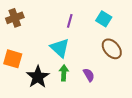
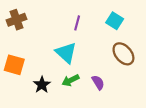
green arrow: (64, 73) -> (71, 80), turned -119
black star: (38, 77) -> (42, 85), size x0.7

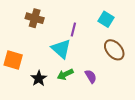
brown cross: (17, 20) -> (35, 18), moved, turned 36
purple line: (77, 23) -> (73, 29), moved

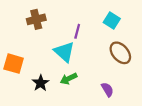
brown cross: (35, 18) -> (36, 19), turned -30
purple semicircle: (91, 76) -> (107, 90), moved

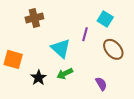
purple line: (77, 31) -> (85, 34), moved

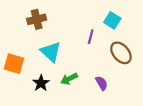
cyan triangle: (61, 48) -> (51, 52), moved
purple semicircle: (101, 84) -> (101, 83), moved

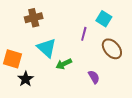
green arrow: (69, 79) -> (64, 64), moved
black star: (41, 83) -> (26, 79), moved

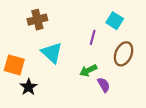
brown ellipse: (112, 49) -> (124, 54), turned 65
green arrow: (64, 64) -> (88, 70), moved

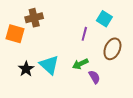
cyan triangle: (52, 53) -> (49, 65), moved
orange square: (14, 65) -> (15, 34), moved
black star: (29, 87) -> (26, 69), moved

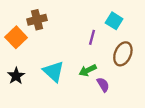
orange square: (15, 34) -> (16, 37), turned 30
black star: (26, 69) -> (16, 76), moved

